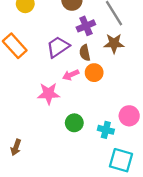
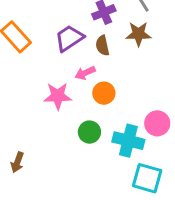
orange circle: (94, 73) -> (104, 93), moved
cyan cross: (106, 130) -> (128, 141), size x1.5

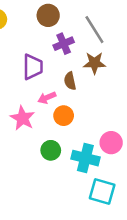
purple trapezoid: (69, 38) -> (33, 67), turned 124
brown semicircle: (102, 45) -> (70, 81), moved
pink star: (58, 96) -> (22, 118), turned 30

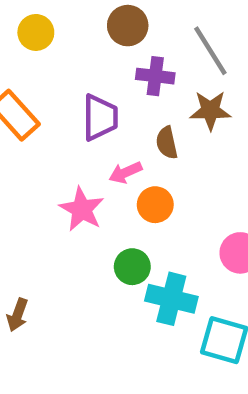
purple cross: (64, 44) -> (155, 76), turned 30
cyan cross: (85, 158) -> (171, 299), moved

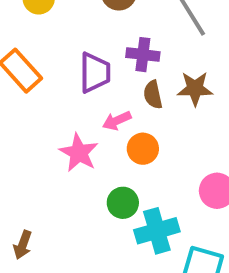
purple cross: (155, 76) -> (143, 55), moved
brown star: (210, 111) -> (195, 89), moved
cyan cross: (171, 299) -> (157, 231), turned -30

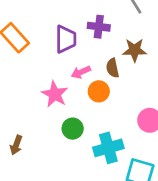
brown semicircle: (153, 95) -> (113, 68), moved
green circle: (123, 203) -> (73, 129), moved
brown arrow: (23, 245) -> (16, 145), moved

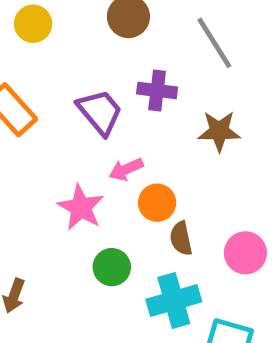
purple trapezoid: (66, 39) -> (100, 112), turned -40
brown semicircle: (113, 68) -> (181, 238), moved

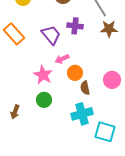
brown star: (219, 131) -> (109, 29), moved
pink circle: (245, 253) -> (112, 80), moved
green circle: (112, 267) -> (44, 100), moved

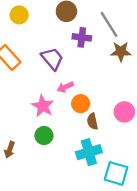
purple cross: (75, 26) -> (82, 37), moved

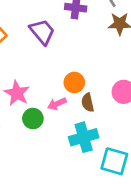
pink arrow: (65, 87) -> (57, 104), moved
pink star: (43, 106) -> (17, 93), moved

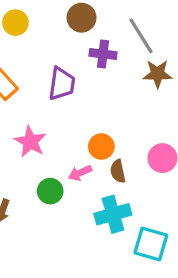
purple trapezoid: (42, 32) -> (62, 84), turned 48
pink star: (17, 93) -> (30, 142), moved

